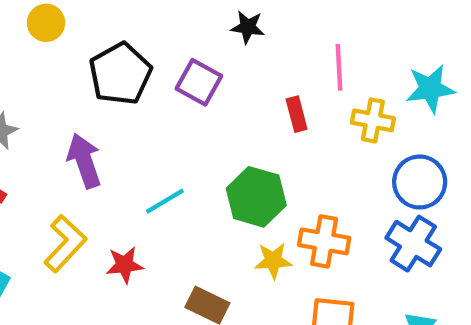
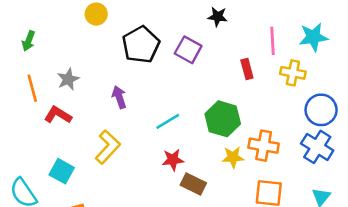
cyan star: (430, 89) -> (313, 37), moved
purple arrow: (84, 161) -> (119, 97), size x0.7
red star: (125, 265) -> (173, 160), moved

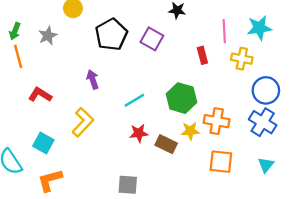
gray star: (68, 79) -> (48, 36), moved
orange line: (32, 88) -> (18, 56), moved
brown rectangle: (193, 184) -> (166, 144), moved

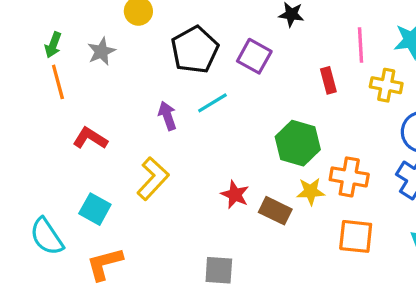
cyan line: (134, 100) -> (212, 103), moved
red star: (139, 133) -> (235, 195), turned 30

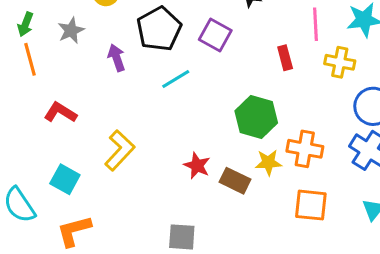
purple arrow: (167, 116) -> (117, 58), moved

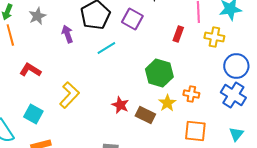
red rectangle: (285, 58) -> (178, 34), turned 35
orange cross: (305, 149) -> (191, 94), size x0.7
yellow star: (268, 163) -> (167, 103), turned -30

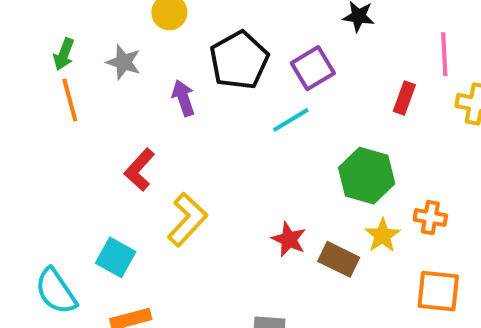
gray star: (37, 16) -> (124, 62), turned -30
purple square: (132, 19) -> (313, 68), turned 30
cyan line: (106, 48) -> (291, 120), moved
red L-shape: (30, 70) -> (140, 170), moved, turned -80

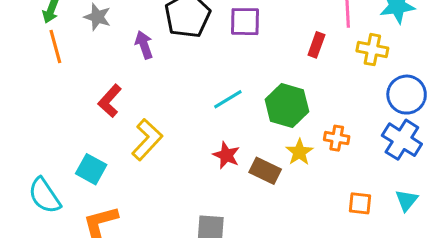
purple square: (313, 68) -> (245, 22), turned 32
cyan line: (291, 120) -> (228, 99), moved
orange square: (438, 291) -> (360, 203), moved, size x0.7

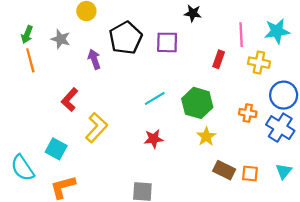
orange cross: (337, 138) -> (248, 113), moved
red star: (226, 155) -> (154, 139), turned -30
brown rectangle: (265, 171) -> (224, 170), moved

